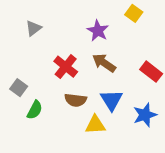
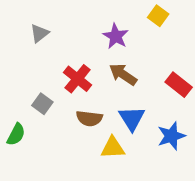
gray square: (19, 88) -> (42, 104), moved
green semicircle: (35, 110) -> (16, 134), moved

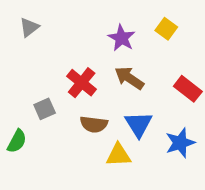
yellow square: (158, 16) -> (166, 29), moved
gray triangle: (39, 33) -> (29, 27), moved
gray square: (42, 104) -> (45, 109), turned 30

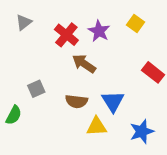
brown arrow: (129, 78) -> (84, 64), moved
red cross: (82, 83) -> (66, 35), moved
blue star: (180, 143) -> (142, 131), moved

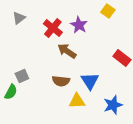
yellow square: (135, 24) -> (108, 11), moved
gray square: (36, 89) -> (22, 76), moved

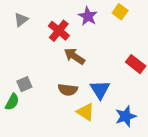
purple star: (79, 25) -> (88, 16), moved
yellow triangle: (77, 101) -> (86, 112), turned 36

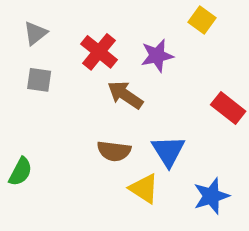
purple star: (88, 16) -> (157, 56), moved, turned 30
gray square: (24, 84) -> (39, 80), moved, turned 32

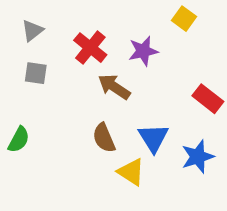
brown semicircle: (114, 151) -> (104, 138), turned 60
green semicircle: (20, 172) -> (19, 140), moved
blue star: (211, 196) -> (198, 157), moved

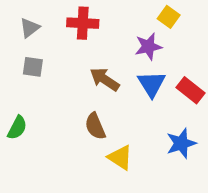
red cross: (90, 48) -> (83, 23), moved, turned -36
purple star: (143, 51) -> (148, 47), moved
blue triangle: (153, 138) -> (151, 84), moved

